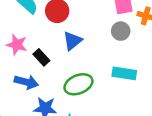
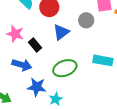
gray circle: (121, 31) -> (86, 20), moved

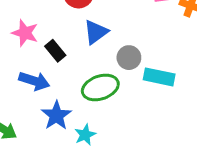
gray circle: (86, 20) -> (129, 58), moved
blue star: (37, 87) -> (56, 115), turned 30

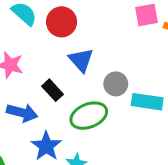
blue triangle: (96, 32) -> (81, 60), turned -32
black rectangle: (55, 51) -> (52, 90), moved

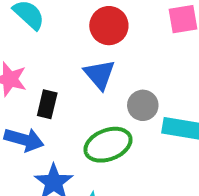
red circle: (62, 22) -> (109, 26), moved
black rectangle: (52, 90) -> (47, 104), moved, turned 55

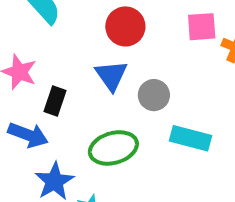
gray circle: (143, 105) -> (154, 95), moved

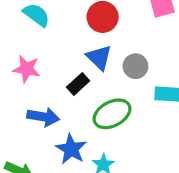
black rectangle: (55, 101) -> (78, 84), moved, turned 40

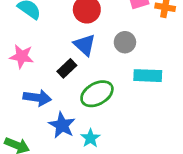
gray circle: (135, 66) -> (125, 42), moved

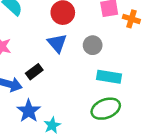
black rectangle: (67, 68) -> (34, 72), moved
green ellipse: (97, 94) -> (106, 109), moved

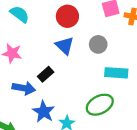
green ellipse: (106, 109) -> (100, 105), moved

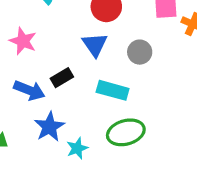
cyan rectangle: (116, 73) -> (113, 90), moved

